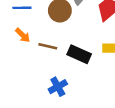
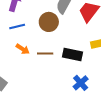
blue cross: (58, 87) -> (81, 83), moved

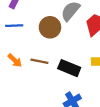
orange arrow: (23, 49) -> (15, 60), moved

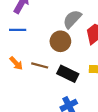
brown circle: (50, 27) -> (60, 41), moved

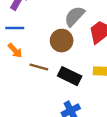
orange arrow: (16, 63) -> (15, 51), moved

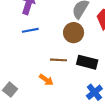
orange arrow: (15, 51) -> (46, 80), moved

